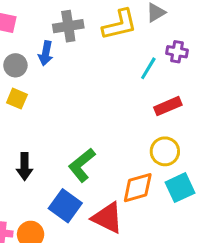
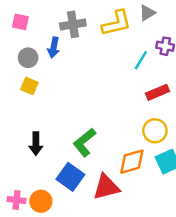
red triangle: (108, 218) -> (106, 187), turned -40

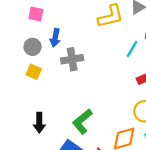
pink square: (20, 22) -> (36, 14), moved
gray cross: (73, 24) -> (72, 59), moved

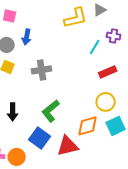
gray cross: (72, 59) -> (42, 70), moved

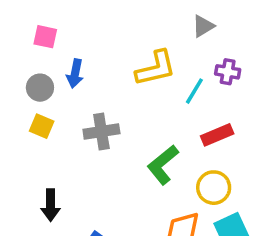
yellow L-shape: (76, 18) -> (156, 68), moved
green L-shape: (51, 111) -> (163, 165), moved

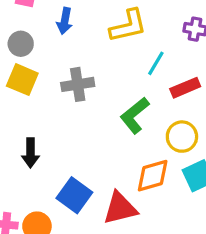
blue arrow: (75, 74) -> (65, 21), moved
cyan line: (194, 91) -> (156, 63), moved
yellow square: (42, 126) -> (22, 80), size x1.4

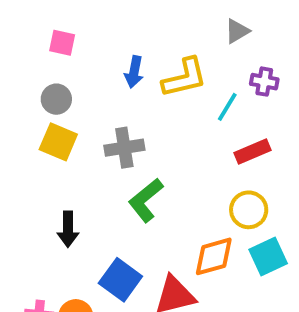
blue arrow: (65, 21) -> (134, 72), moved
cyan line: (156, 63) -> (227, 107), moved
green L-shape: (135, 115) -> (146, 200), moved

